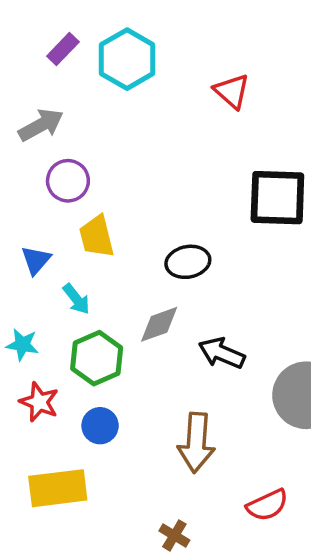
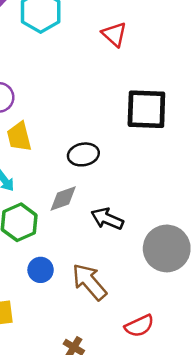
blue circle: (100, 426) -> (41, 270), moved
brown arrow: (196, 443) -> (89, 282), turned 135

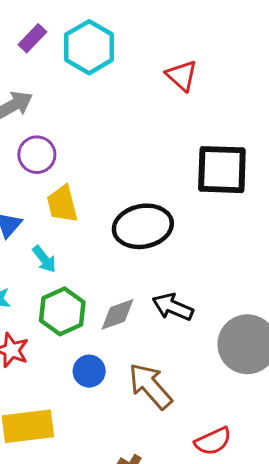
black ellipse: (83, 154) -> (143, 226), size x1.5
gray diamond: (63, 198) -> (117, 314), moved

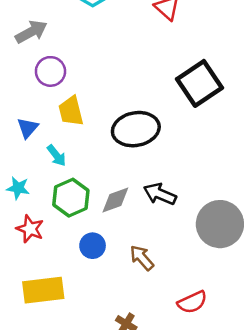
black square: (222, 170) -> (199, 83), turned -36
brown arrow: (150, 386) -> (142, 258), size x0.7

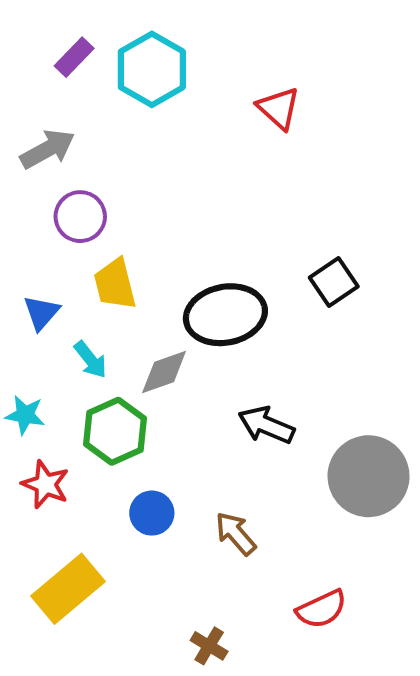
black square: (199, 83) -> (334, 282), moved, size x0.6
gray diamond: (115, 200) -> (164, 372), moved
yellow rectangle: (43, 290) -> (68, 589), turned -33

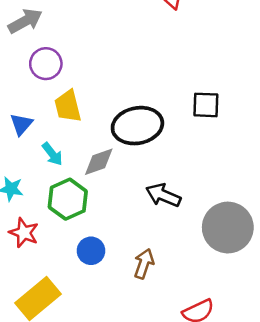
black square: (334, 282) -> (206, 105), turned 36
brown arrow: (236, 533) -> (144, 264), turned 60

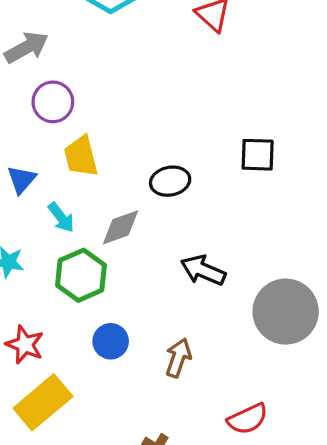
black ellipse: (137, 126) -> (170, 181), size x0.6
red star: (24, 233) -> (25, 345), moved

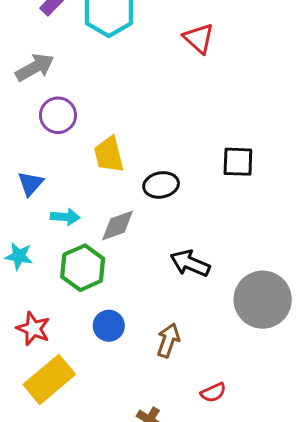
yellow trapezoid: (81, 156) -> (109, 154), moved
cyan arrow: (61, 217) -> (65, 217), turned -48
red semicircle: (248, 419) -> (213, 392), moved, size x0.7

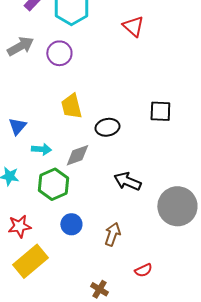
purple circle: (58, 115) -> (59, 53), moved
red star: (33, 329) -> (19, 226), turned -30

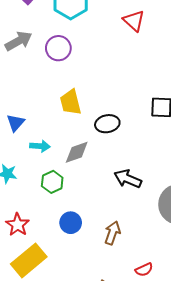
green hexagon: (53, 184) -> (52, 182), size x0.7
red star: (19, 226) -> (18, 225), turned -30

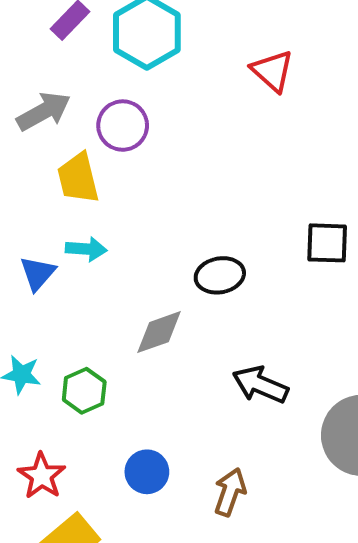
yellow trapezoid: (71, 102) -> (78, 178), moved
cyan arrow: (40, 146) -> (86, 249), moved
green hexagon: (52, 182) -> (84, 391), moved

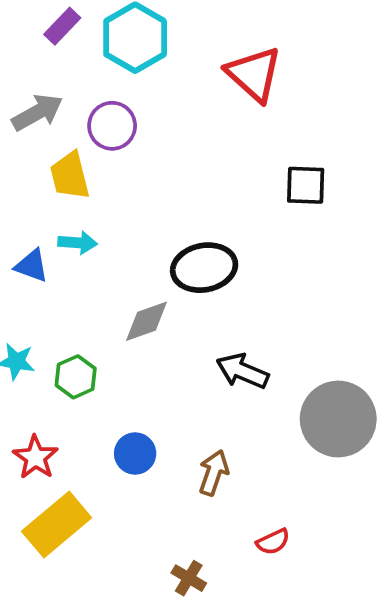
red triangle: (272, 71) -> (254, 74), size x1.4
black square: (327, 243) -> (306, 185), moved
blue triangle: (38, 273) -> (32, 266), turned -51
black ellipse: (220, 275) -> (204, 268), size x1.4

